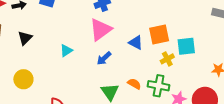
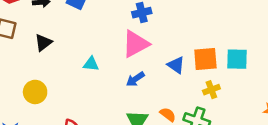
cyan square: (186, 46) -> (237, 59), moved
cyan triangle: (66, 50) -> (91, 64), turned 32

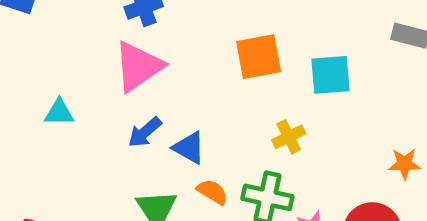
orange square: (205, 59) -> (259, 57), moved
blue triangle: (176, 65) -> (189, 148), moved

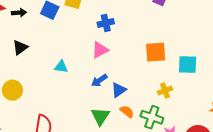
pink triangle: (138, 66) -> (100, 50), size x0.7
blue triangle: (189, 148) -> (119, 90), turned 49

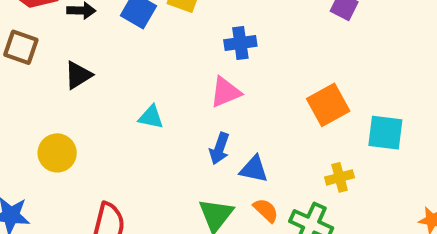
orange square: (156, 52) -> (328, 105), turned -30
blue arrow: (99, 80) -> (219, 148), turned -42
blue triangle: (119, 90) -> (254, 169), turned 42

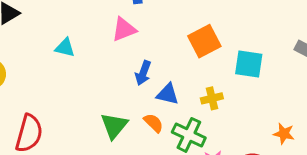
blue arrow: (219, 148) -> (143, 73), moved
blue triangle: (254, 169) -> (168, 94), moved

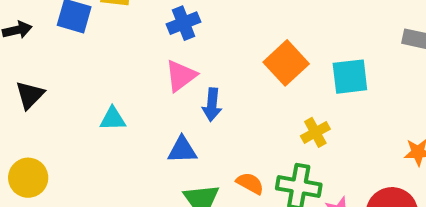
blue arrow: (143, 73) -> (212, 105), moved
blue triangle: (168, 94) -> (182, 150), moved

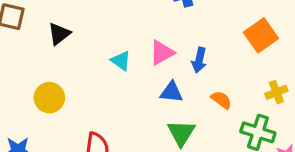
pink triangle: (181, 76) -> (162, 53), moved
cyan triangle: (113, 119) -> (121, 61), turned 30
orange semicircle: (250, 183) -> (221, 100), moved

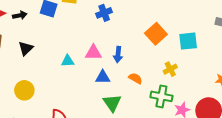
pink triangle: (162, 53) -> (93, 53), turned 36
cyan triangle: (121, 61) -> (68, 61), turned -32

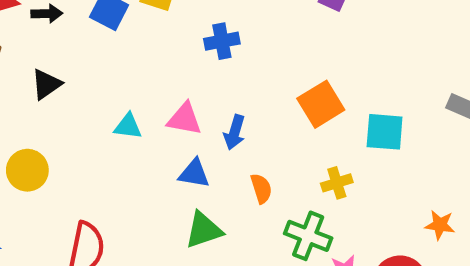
orange semicircle: (135, 78) -> (261, 188), turned 32
green triangle: (112, 103) -> (204, 230), turned 36

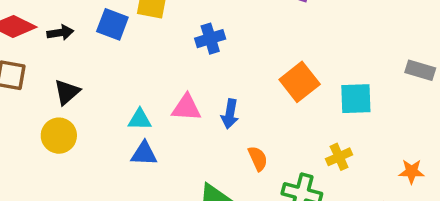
yellow circle: (27, 170) -> (59, 136), moved
blue triangle: (194, 173) -> (144, 154), moved
yellow cross: (337, 183) -> (339, 157), moved

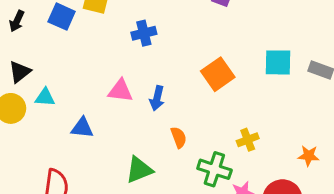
black arrow: (60, 33) -> (17, 21), turned 120
cyan square: (356, 99) -> (278, 62), moved
cyan triangle: (140, 119) -> (45, 97), moved

